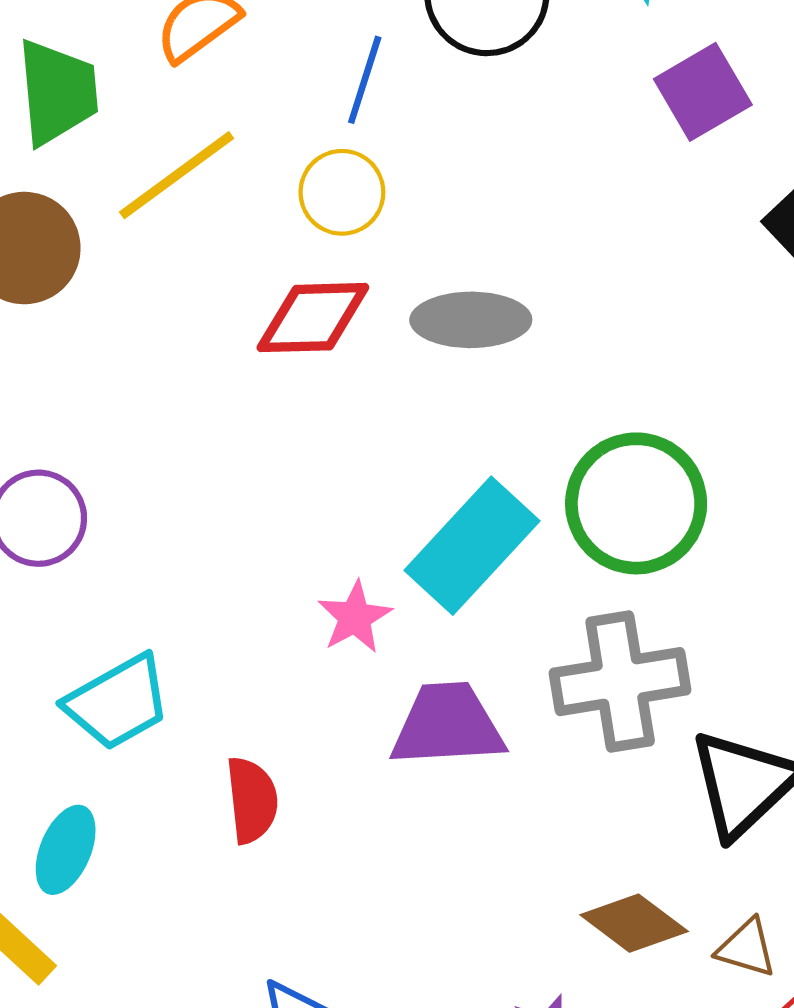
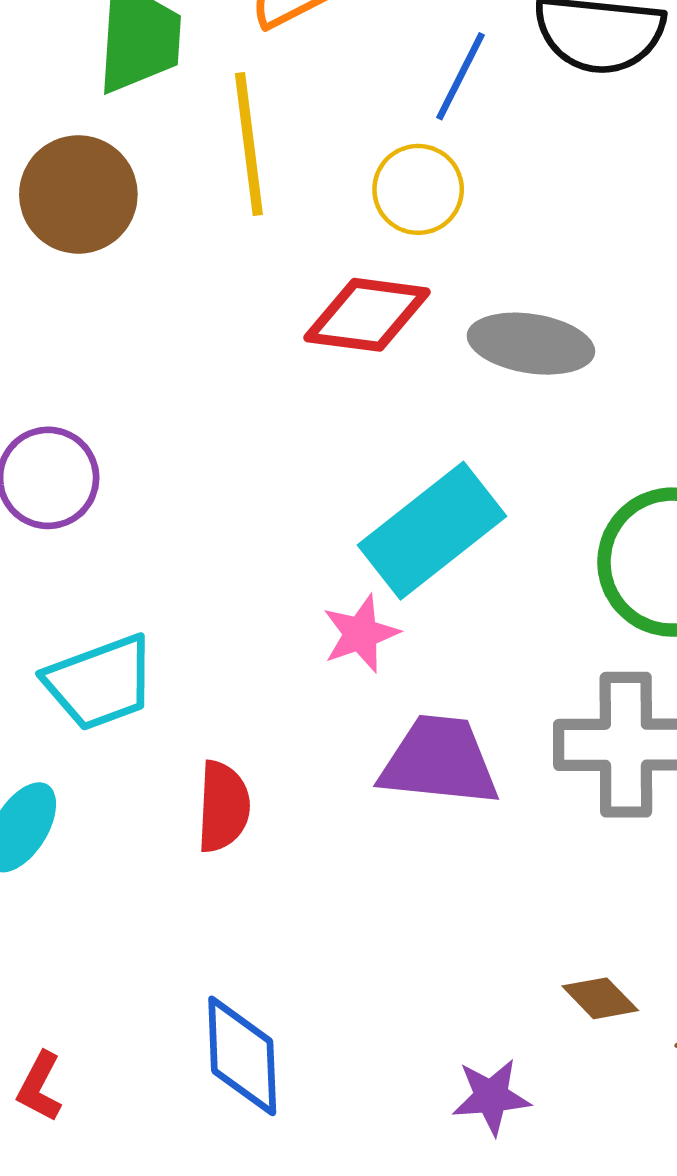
yellow line: (177, 175) -> (249, 144), turned -70
cyan rectangle: (472, 546) -> (432, 531), moved
brown diamond: (634, 923) -> (600, 998), size x0.7

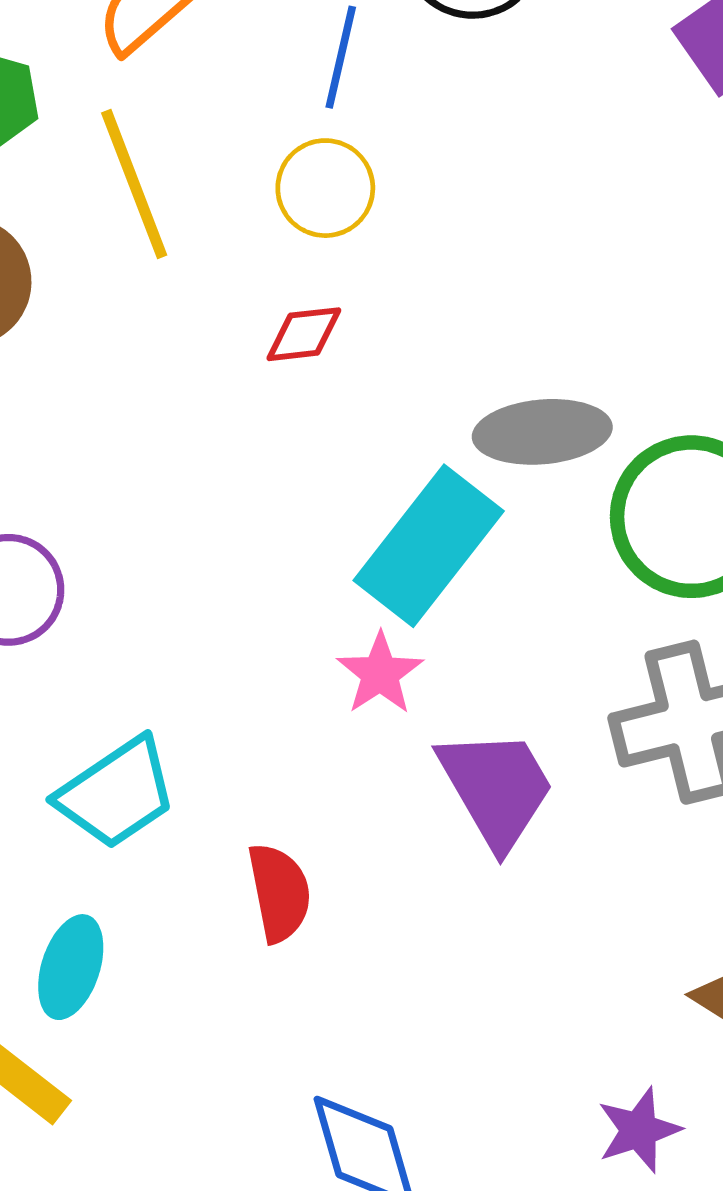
red diamond: (367, 315) -> (304, 334), size x0.6
gray ellipse: (531, 344) -> (542, 432), moved
purple trapezoid: (439, 761) -> (496, 788), turned 68

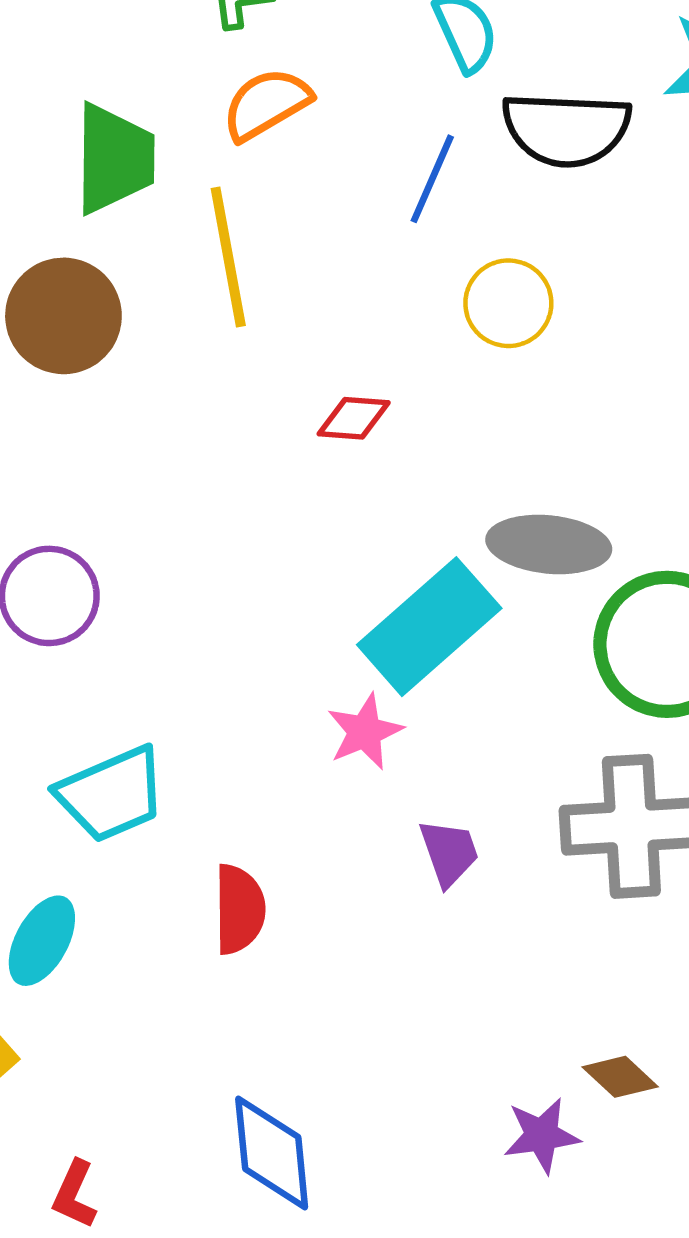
yellow circle: (325, 188) -> (508, 303), moved
purple trapezoid: (496, 788) -> (449, 853), size x0.6
purple star: (639, 1130) -> (542, 1135), moved

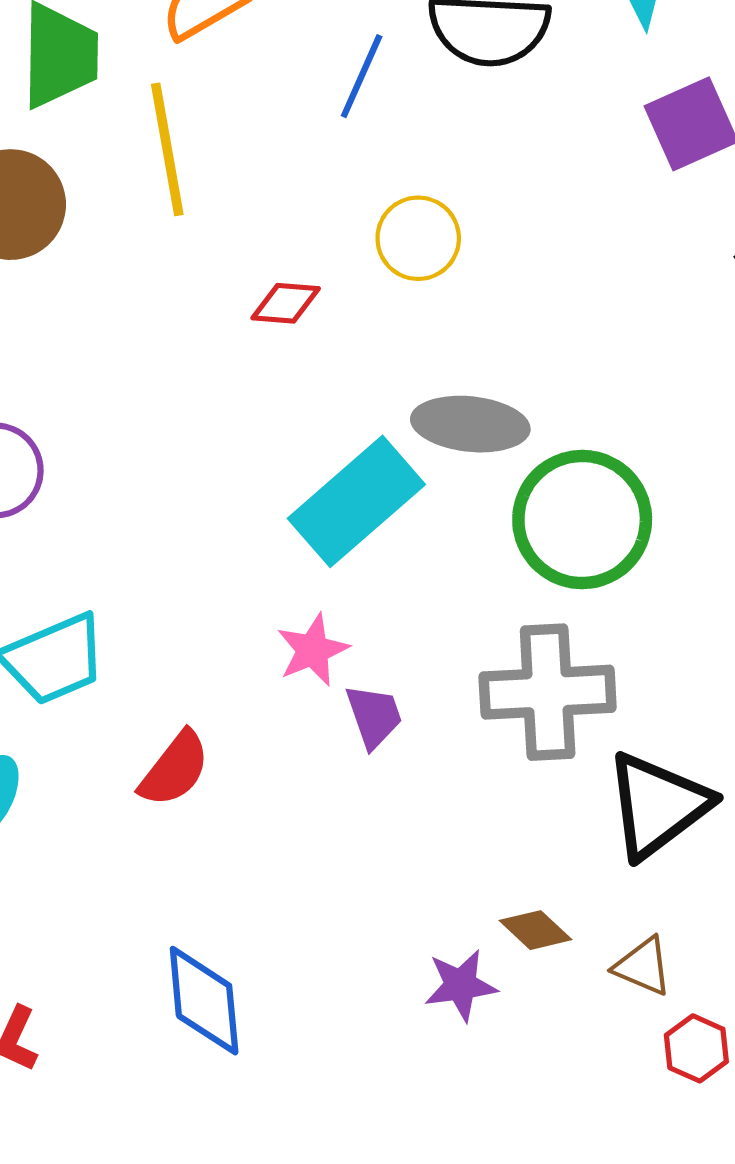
yellow circle: (508, 303) -> (418, 238), moved
pink star: (365, 732) -> (313, 650), moved
red semicircle: (239, 909) -> (175, 769), turned 38

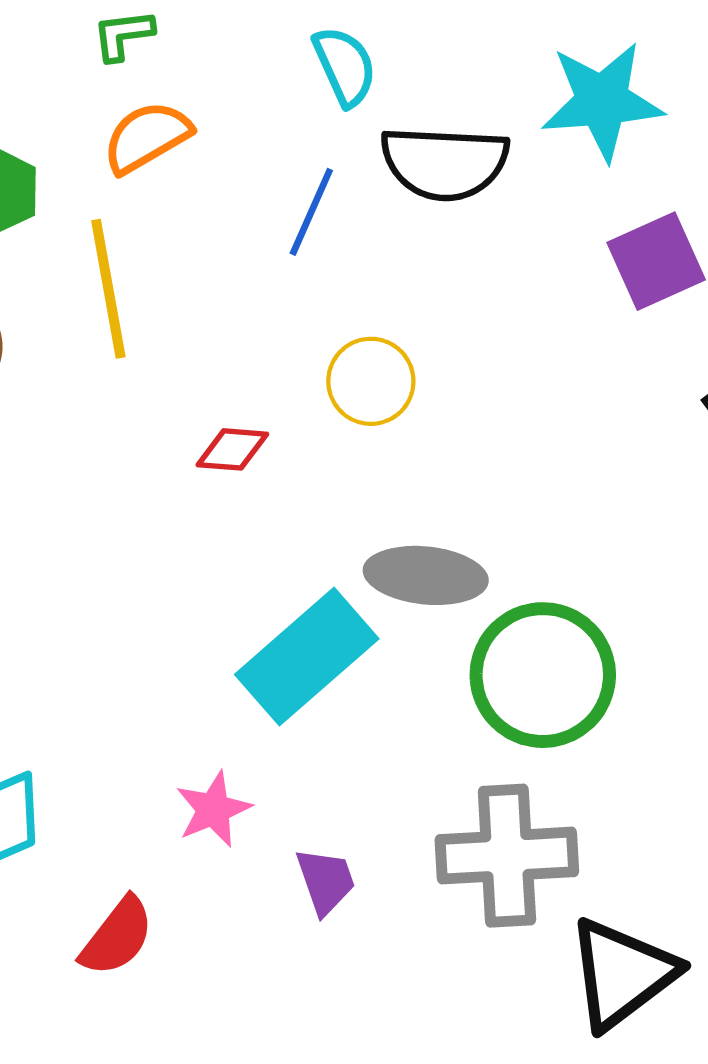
pink star: (313, 650) -> (213, 809), moved

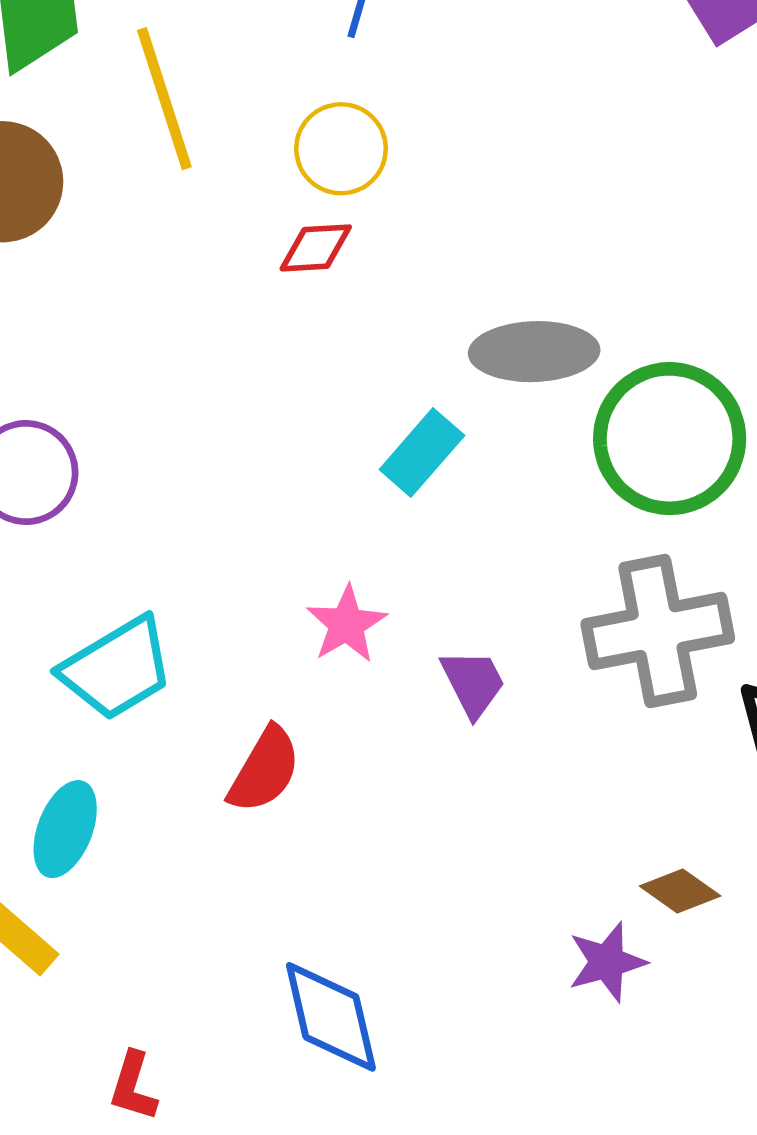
yellow circle: (371, 381) -> (341, 149), moved
cyan rectangle: (307, 657) -> (422, 453), size x0.6

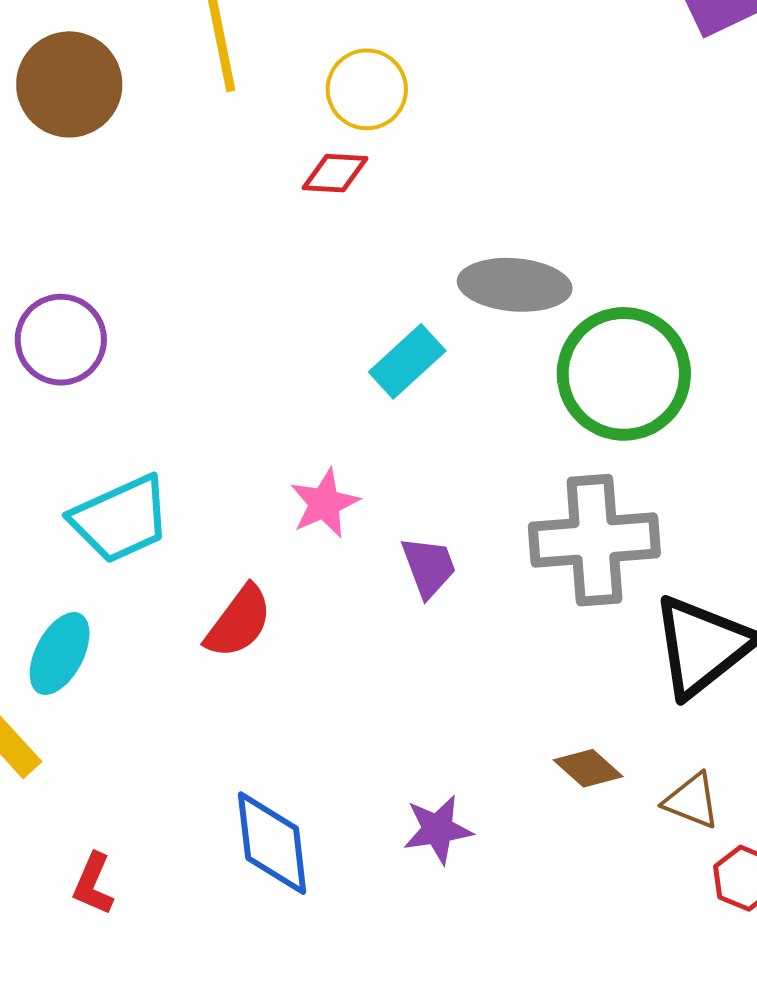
purple star: (607, 962) -> (438, 829), moved

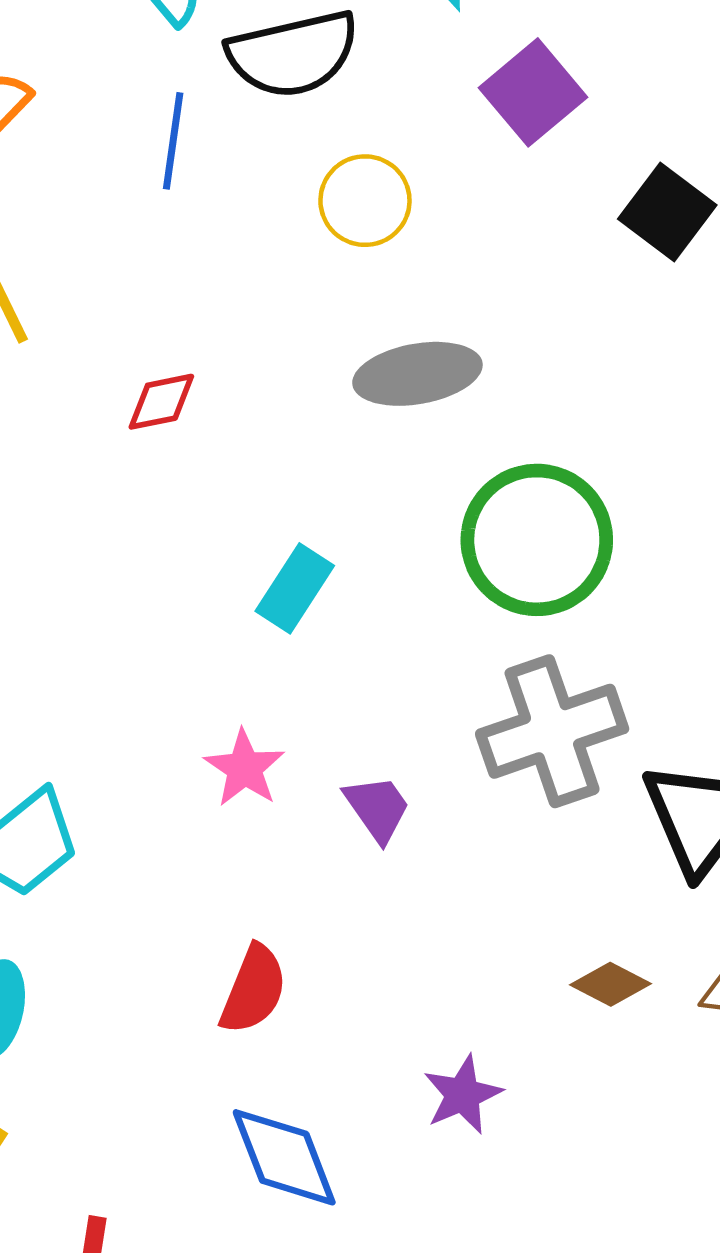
yellow circle: (367, 89) -> (365, 201), moved
gray ellipse: (515, 285) -> (417, 374), moved
red semicircle: (239, 622) -> (253, 989), moved

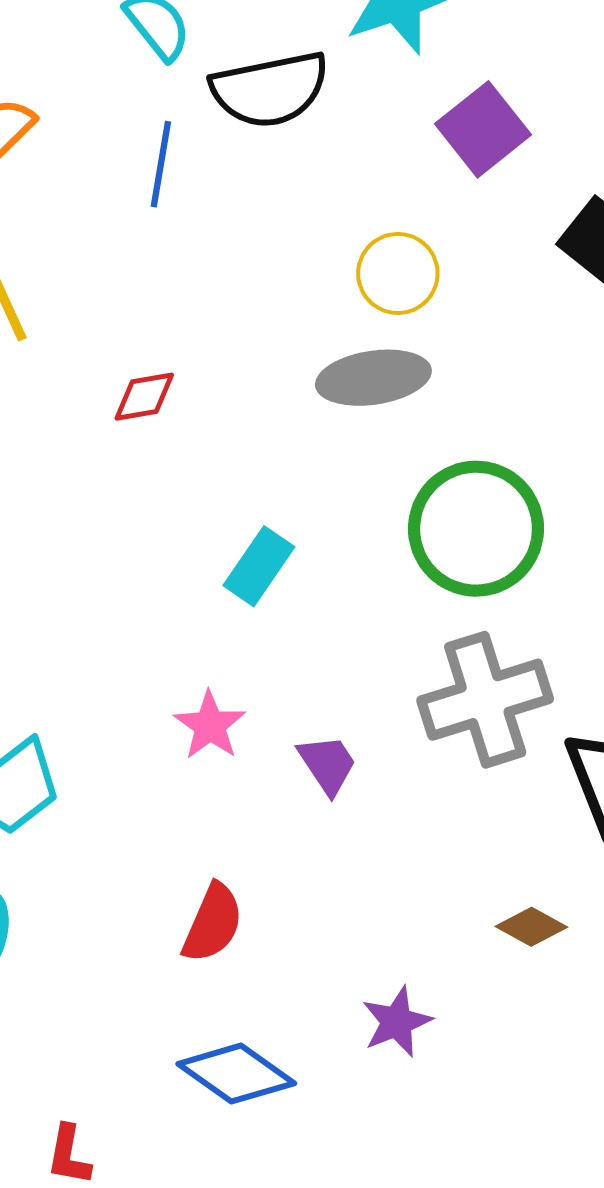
yellow circle: (365, 201) -> (398, 273), moved
blue diamond: (284, 1157) -> (236, 1074), turned -35

